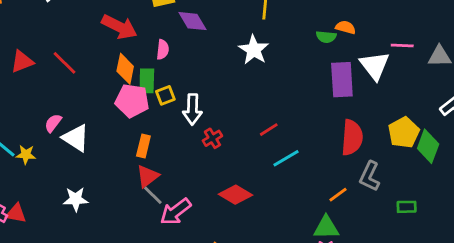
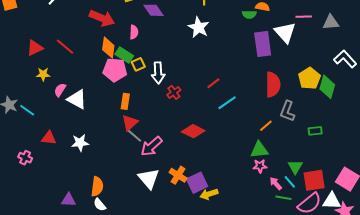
green rectangle: (147, 81) -> (124, 55), turned -54
yellow star: (26, 155) -> (43, 74), moved
red triangle: (16, 213) -> (49, 138), moved

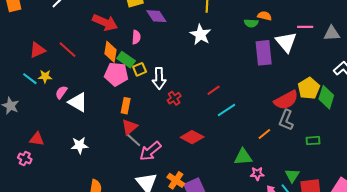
red semicircle: (273, 85) -> (286, 100), moved, turned 60
cyan line: (27, 110) -> (30, 79), moved
red triangle: (49, 138) -> (37, 139), moved
green triangle: (259, 150) -> (243, 157), moved

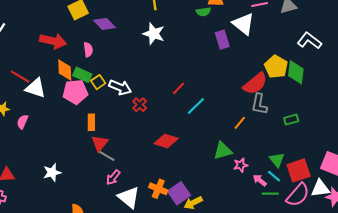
purple rectangle: (264, 53) -> (222, 40), size x0.7
white arrow: (159, 78) -> (120, 87), turned -55
white triangle: (78, 102) -> (36, 88), moved
pink arrow: (150, 151) -> (113, 177), moved, size x0.7

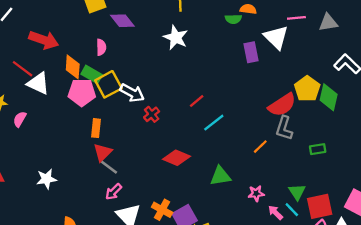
red arrow: (53, 41) -> (44, 40), moved
yellow square: (98, 82) -> (108, 84), size x1.6
green triangle: (223, 151) -> (220, 176), moved

